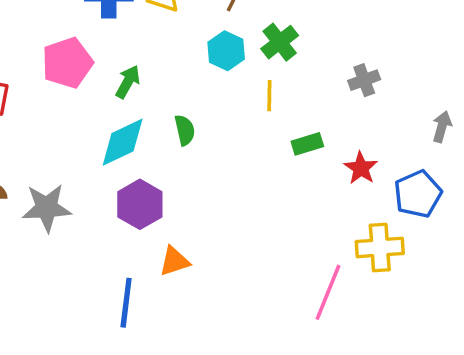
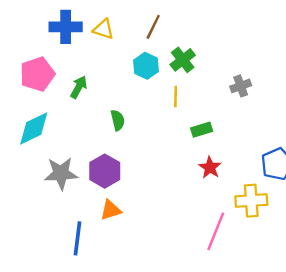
cyan diamond: (123, 142) -> (34, 128), moved
red star: (361, 168) -> (210, 167), moved
purple hexagon: (140, 204) -> (105, 171), moved
gray star: (47, 208) -> (61, 173), moved

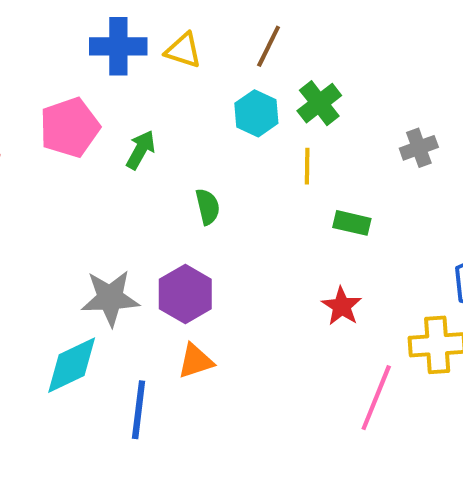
cyan diamond: (34, 128) -> (72, 365), moved
green rectangle: (202, 130) -> (352, 223), turned 30
red star: (210, 167) -> (342, 306), moved

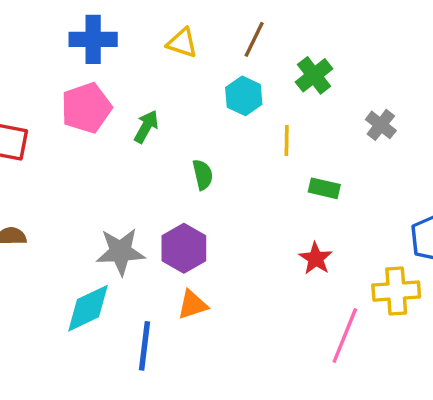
blue cross: (118, 46) -> (93, 39), moved
green cross: (319, 103) -> (314, 75), moved
gray cross: (419, 148) -> (381, 125), turned -32

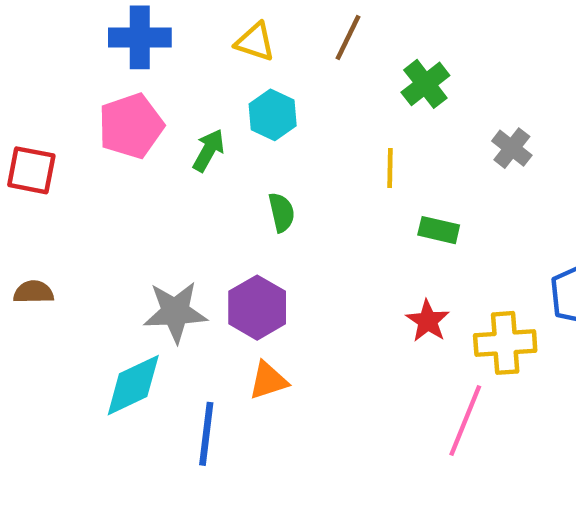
cyan hexagon: (244, 96) -> (273, 115), moved
yellow cross: (396, 291) -> (505, 343), moved

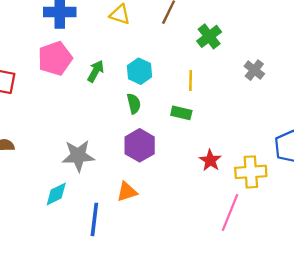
cyan hexagon: (273, 115) -> (140, 71), moved
green rectangle: (439, 230) -> (181, 113), moved
purple hexagon: (257, 308) -> (140, 145), moved
cyan diamond: (133, 385) -> (56, 194), size x0.7

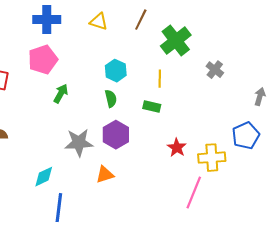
green cross: (209, 36) -> (176, 41), size x1.4
green arrow: (96, 71) -> (61, 94), moved
gray star: (78, 156) -> (79, 143), moved
blue line: (94, 219) -> (59, 208), moved

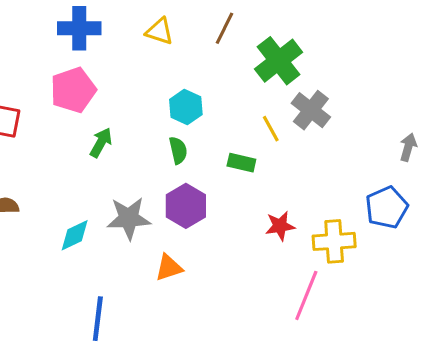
gray cross: (215, 70) -> (311, 110), moved, size x1.4
yellow line: (160, 79) -> (271, 129), moved, turned -30
red star: (177, 148) -> (280, 226), turned 30
cyan diamond: (44, 177) -> (75, 235), moved

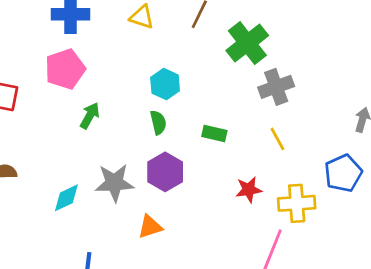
gray cross: (311, 110) -> (276, 87), turned 32
yellow line: (271, 129) -> (277, 139), moved

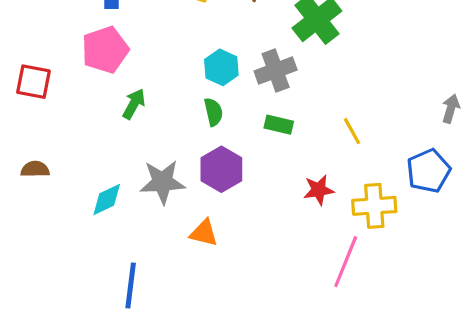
gray cross: (276, 87) -> (276, 70), moved
orange triangle: (150, 227) -> (204, 233), turned 32

